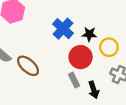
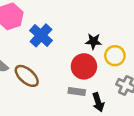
blue cross: (63, 29) -> (41, 35), moved
gray rectangle: (74, 80) -> (77, 91), turned -56

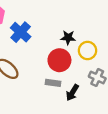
black arrow: (98, 102) -> (72, 93), turned 49

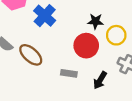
gray rectangle: (53, 83) -> (69, 73), moved

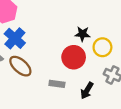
blue cross: (45, 16) -> (15, 38), moved

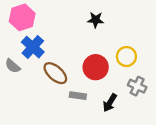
black star: (82, 34) -> (96, 20), moved
brown ellipse: (20, 66) -> (55, 73), moved

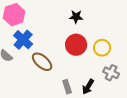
red circle: (96, 67) -> (76, 45), moved
gray rectangle: (78, 96) -> (67, 87), moved, turned 64

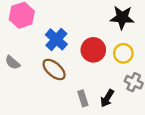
black star: (76, 17) -> (122, 18), moved, size x1.5
blue cross: (23, 40) -> (56, 39), moved

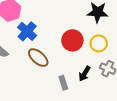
blue cross: (56, 39) -> (27, 31), moved
black arrow: (107, 98) -> (85, 74), moved

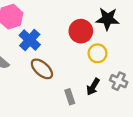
red circle: (72, 40) -> (81, 31), moved
yellow circle: (99, 43) -> (97, 53), moved

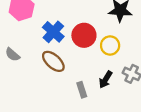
red circle: (81, 31) -> (84, 35), moved
blue cross: (30, 40) -> (53, 32), moved

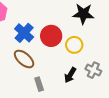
gray rectangle: (82, 90) -> (39, 84), moved

